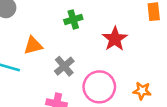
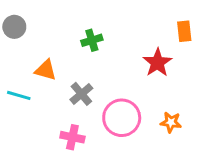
red star: (115, 39) -> (157, 63), moved
orange triangle: (33, 45) -> (46, 70), turned 30

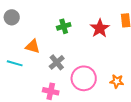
red star: (157, 63) -> (100, 28), moved

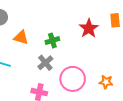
green cross: (64, 26) -> (52, 40), moved
orange triangle: (33, 46) -> (21, 37), moved

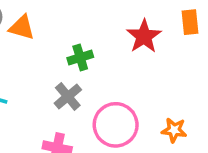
orange triangle: (21, 37) -> (22, 27), moved

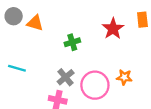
gray cross: (68, 96) -> (66, 77), moved
orange star: (174, 130) -> (124, 77), moved

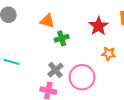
orange triangle: (35, 23) -> (47, 21), moved
orange star: (124, 77) -> (109, 54), moved

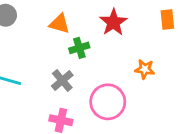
red star: (98, 26) -> (113, 22), moved
gray cross: (55, 70) -> (62, 81), moved

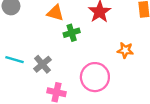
gray cross: (62, 81) -> (42, 64), moved

